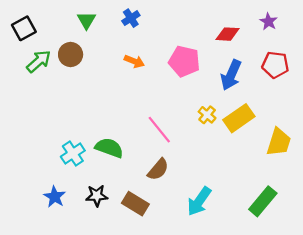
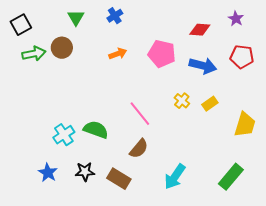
green arrow: (39, 61) -> (34, 54), turned 30
orange arrow: (134, 61) -> (118, 54), turned -42
blue arrow: (231, 75) -> (203, 66), turned -100
yellow rectangle: (239, 118) -> (210, 104), size x0.6

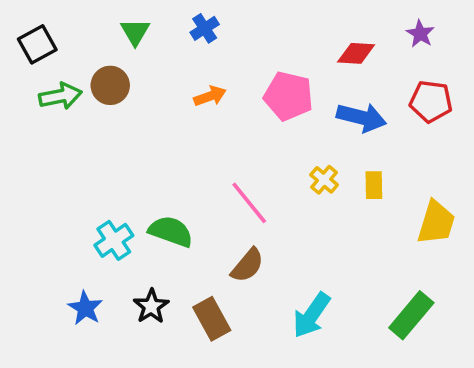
yellow rectangle: (210, 104) -> (374, 185), turned -56
black star: (85, 172) -> (151, 306), turned -30
brown rectangle: (119, 179) -> (212, 319), turned 30

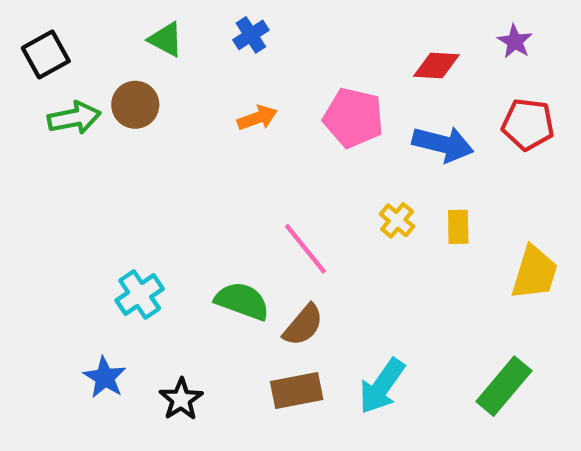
green triangle: (135, 32) -> (166, 39), turned -32
green semicircle: (171, 231) -> (242, 301), moved
black star: (151, 306) -> (181, 399), moved
brown rectangle: (212, 319) -> (297, 391), moved, turned -72

